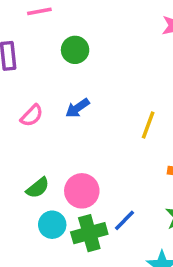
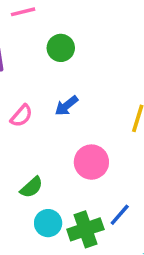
pink circle: (82, 191) -> (91, 162), moved

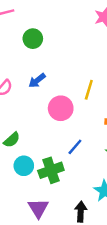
pink circle: (91, 162) -> (61, 108), moved
blue line: (120, 215) -> (75, 147), moved

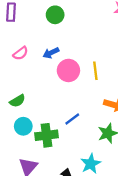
yellow line: (89, 90) -> (95, 71), turned -36
pink circle: (61, 108) -> (68, 70), moved

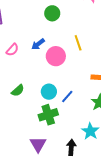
green circle: (55, 15) -> (52, 13), moved
yellow line: (95, 71) -> (78, 43), moved
cyan circle: (23, 126) -> (49, 92), moved

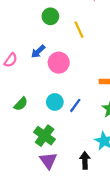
yellow line: (78, 43) -> (79, 30), moved
green cross: (48, 115) -> (45, 136), moved, turned -30

